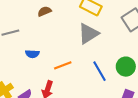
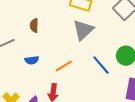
brown semicircle: (44, 11) -> (34, 25), moved, turned -56

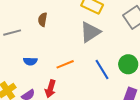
blue semicircle: (32, 60) -> (30, 61), moved

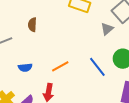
gray triangle: (90, 32) -> (107, 29), moved, size x0.6

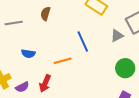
blue line: (97, 67) -> (83, 42), moved

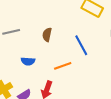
brown semicircle: (45, 14) -> (47, 35), moved

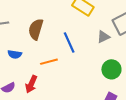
brown semicircle: (47, 35) -> (36, 29), size x1.5

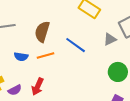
blue line: (69, 43) -> (76, 45), turned -30
orange line: (49, 62) -> (46, 55), moved

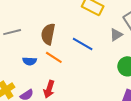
orange line: (46, 55) -> (54, 57), turned 54

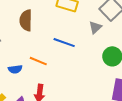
brown semicircle: (48, 34) -> (26, 20), moved

